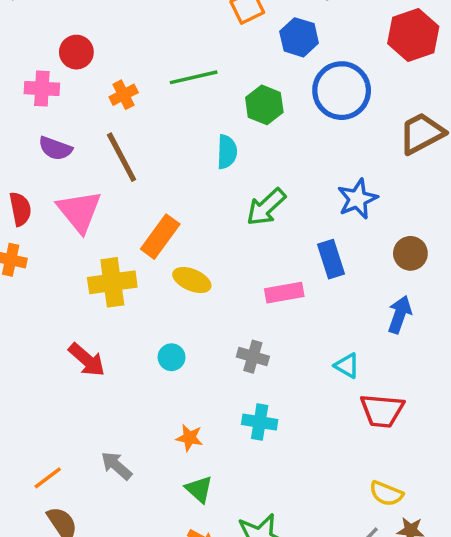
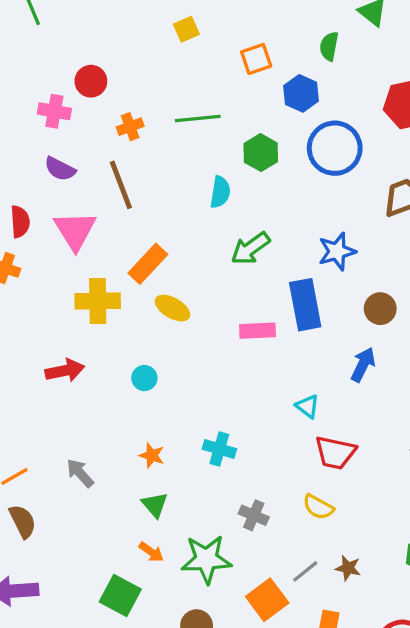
blue rectangle: (331, 259) -> (305, 305), size x1.4
gray cross: (253, 357) -> (254, 515), moved
red arrow: (87, 360) -> (65, 371), turned -60
yellow semicircle: (386, 494) -> (318, 507), moved

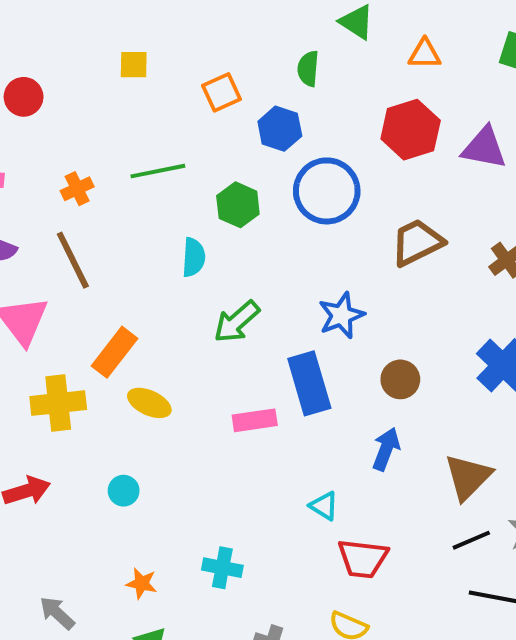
yellow square: (186, 29) -> (134, 65), turned 30
red circle: (91, 81) -> (24, 97), moved

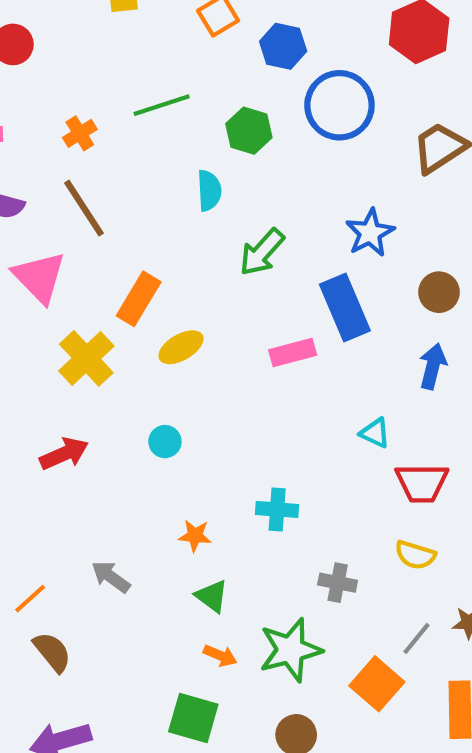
yellow cross: (58, 403) -> (86, 358), turned -30
yellow ellipse: (149, 403) -> (181, 347), turned -48

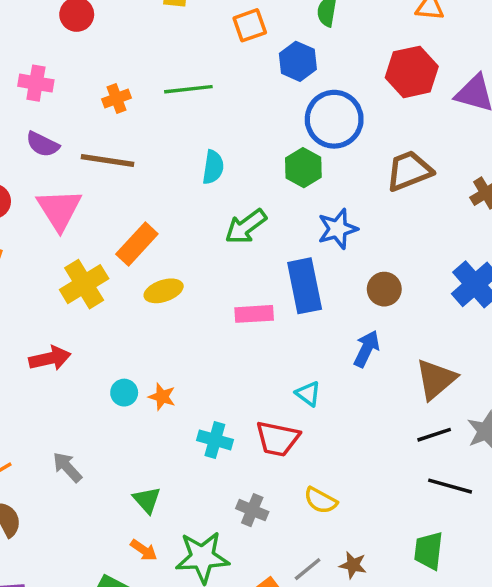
green hexagon: (249, 131) -> (303, 168), moved
brown line: (84, 208) -> (107, 161), turned -60
cyan circle: (165, 442) -> (124, 393), moved
red trapezoid: (422, 483) -> (278, 439), moved
orange star: (195, 536) -> (162, 397), moved

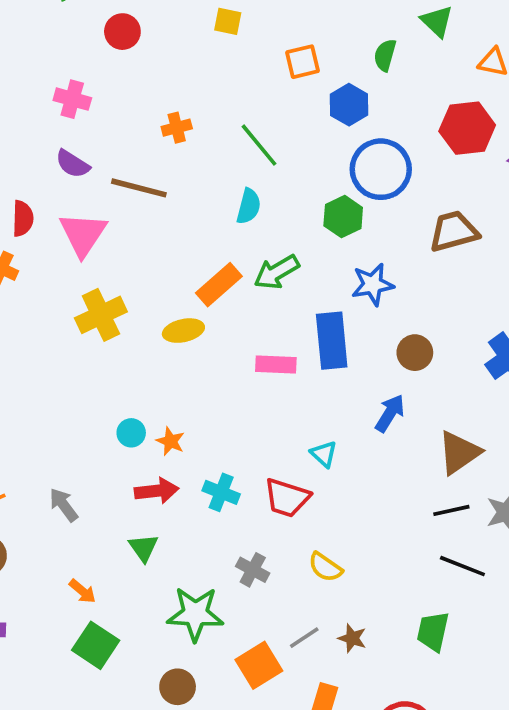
green line: (188, 89) -> (259, 145), moved, turned 51
orange cross: (117, 99) -> (177, 128), moved
orange rectangle: (137, 244) -> (219, 285), moved
red arrow: (50, 358) -> (157, 491), moved
orange arrow: (144, 550) -> (82, 591), moved

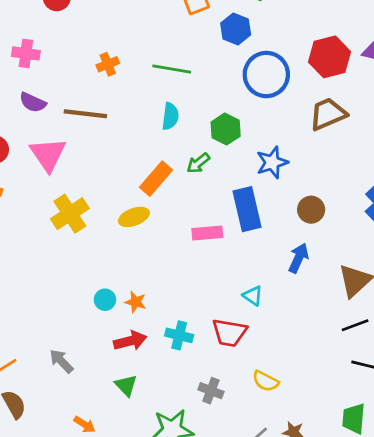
red hexagon: (467, 128) -> (330, 57), moved
green line: (259, 145) -> (172, 69), turned -33
green hexagon: (343, 217) -> (226, 129), moved
green arrow: (277, 272) -> (198, 163), size x0.7

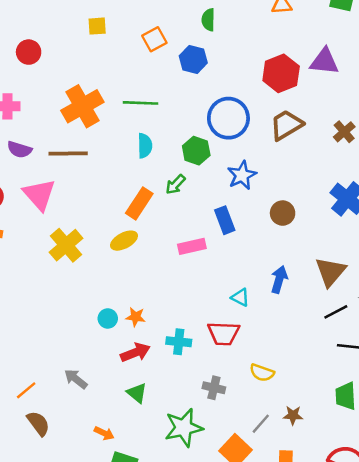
orange cross: (108, 64) -> (82, 106), size x2.0
blue circle: (266, 75) -> (228, 118), moved
blue rectangle: (247, 209) -> (225, 220), size x0.7
blue arrow: (299, 258) -> (279, 279), moved

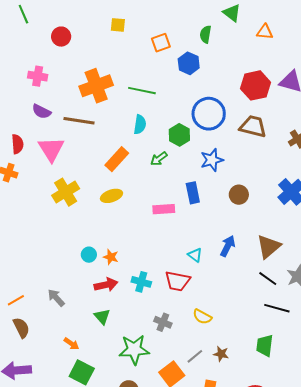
brown trapezoid: (286, 125) -> (253, 126), turned 36
orange rectangle: (139, 203) -> (117, 159), moved
black line: (336, 312) -> (268, 279), turned 54

